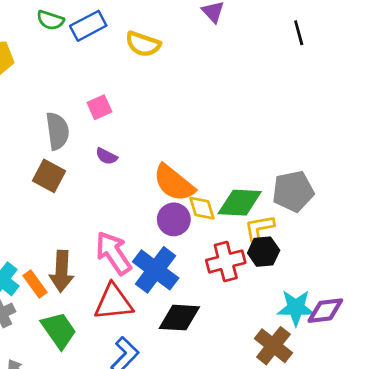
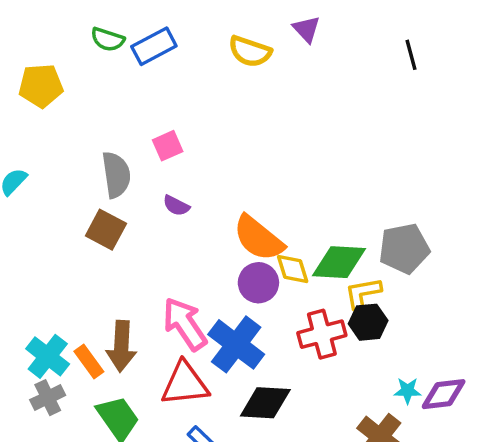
yellow semicircle: (143, 44) -> (250, 51), moved
cyan star: (296, 308) -> (408, 391), size x0.6

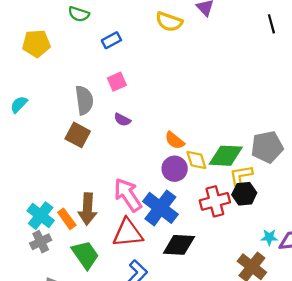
blue rectangle: (154, 46) -> (111, 40), moved, size x0.7
orange semicircle: (258, 238) -> (175, 140), size x0.6

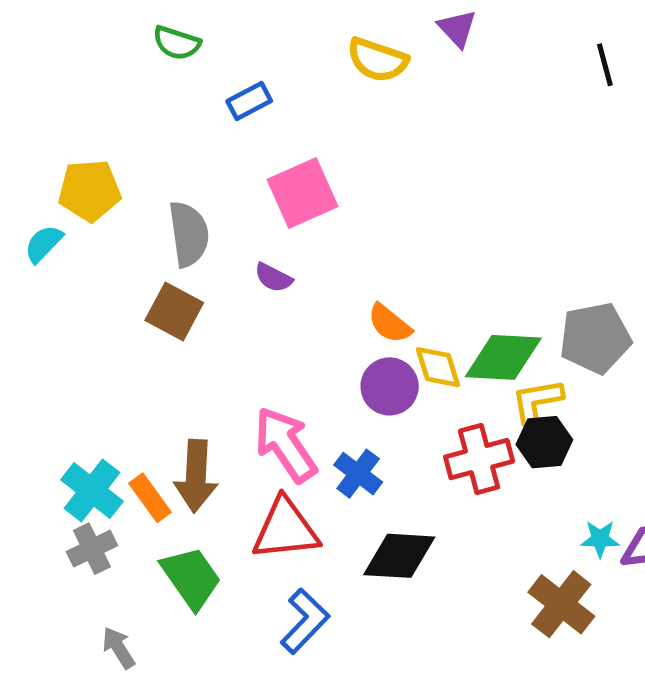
yellow pentagon: (36, 43) -> (90, 190), moved
pink square: (117, 82) -> (302, 193), moved, size x1.6
blue cross: (160, 208) -> (358, 474), size x0.6

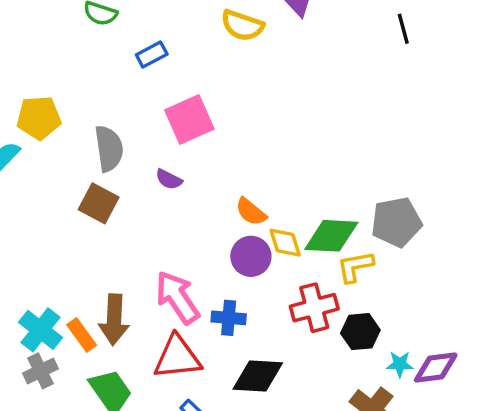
black hexagon: (544, 442) -> (360, 332), moved
blue cross: (358, 474) -> (229, 318), turned -32

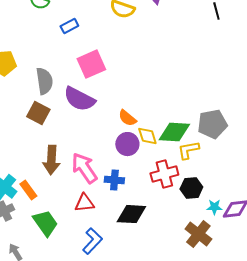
purple semicircle: (169, 179) -> (79, 99), size x2.0
brown arrow: (114, 320) -> (51, 160), moved
red triangle: (177, 357) -> (84, 203), size x0.7

